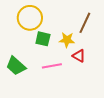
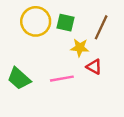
green square: (43, 39) -> (65, 23), moved

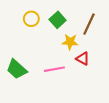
yellow circle: (36, 21) -> (31, 19), size x0.6
green square: (65, 23) -> (58, 20), turned 35

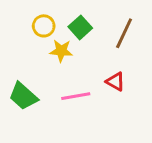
yellow star: (70, 42) -> (61, 51), moved

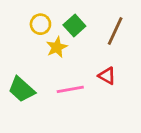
yellow star: (61, 51) -> (57, 47), turned -30

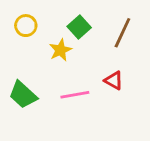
yellow circle: (40, 24) -> (26, 26), moved

